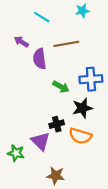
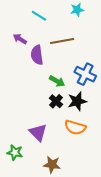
blue cross: (91, 79) -> (85, 74), turned 30
black cross: (57, 124) -> (56, 101), moved, turned -32
green star: (16, 153) -> (15, 153), moved

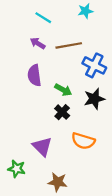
purple arrow: (20, 39) -> (38, 43), moved
purple semicircle: (37, 55) -> (34, 75), moved
blue cross: (85, 74) -> (94, 65), moved
black star: (77, 101) -> (94, 99), moved

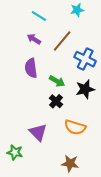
brown line: (69, 45) -> (62, 41), turned -40
brown star: (58, 182) -> (70, 163), moved

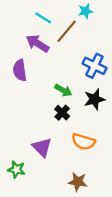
purple arrow: (34, 39) -> (38, 43), size x1.5
brown line: (62, 41) -> (67, 31), moved
purple semicircle: (31, 68) -> (20, 70), moved

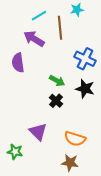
cyan line: (43, 18) -> (39, 16), turned -63
brown line: (67, 31) -> (60, 28), turned -45
black star: (94, 99) -> (85, 89), turned 30
orange semicircle: (83, 142) -> (75, 139), moved

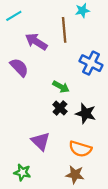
cyan line: (39, 16) -> (14, 16), moved
purple semicircle: (18, 63) -> (19, 67), turned 144
black star: (85, 89) -> (86, 113), moved
green star: (15, 152) -> (22, 172), moved

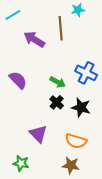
blue cross: (91, 63) -> (86, 73), moved
purple semicircle: (19, 67) -> (18, 80), moved

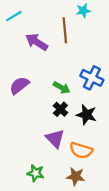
purple semicircle: (18, 80) -> (19, 85), turned -84
purple triangle: (38, 134) -> (55, 138), moved
green star: (21, 163) -> (36, 173), moved

